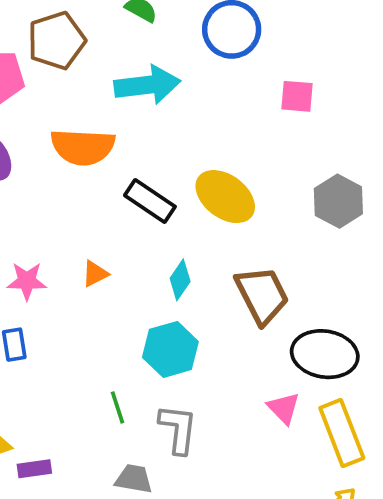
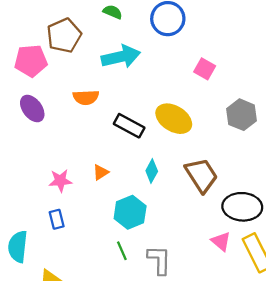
pink square: (297, 96) -> (205, 69), moved, turned 30
orange semicircle: (83, 147) -> (86, 97), size x0.7
cyan hexagon: (170, 349) -> (130, 212), moved

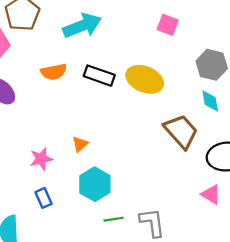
black rectangle: (129, 126) -> (99, 76), moved
cyan diamond: (152, 171) -> (210, 101), moved, turned -30
cyan hexagon: (130, 212) -> (95, 184), moved
green line: (122, 251) -> (114, 219), turned -66

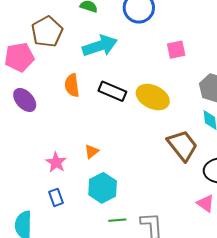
pink square: (168, 25) -> (176, 50), turned -36
orange semicircle: (54, 72) -> (72, 85), turned 90
pink star: (41, 159) -> (56, 162), turned -30

